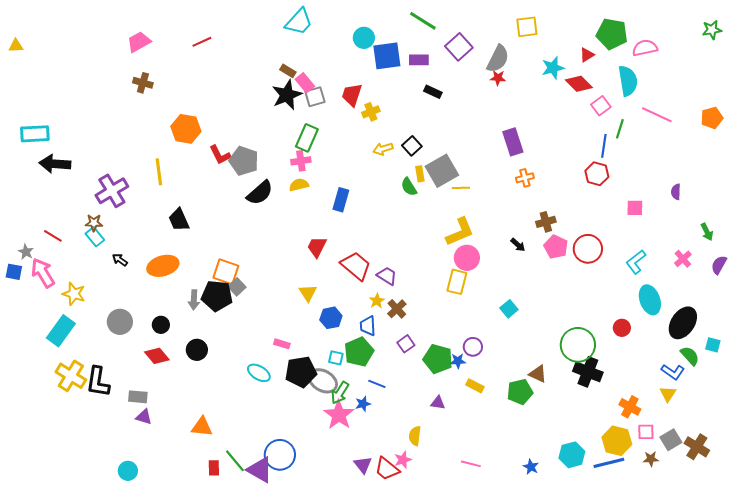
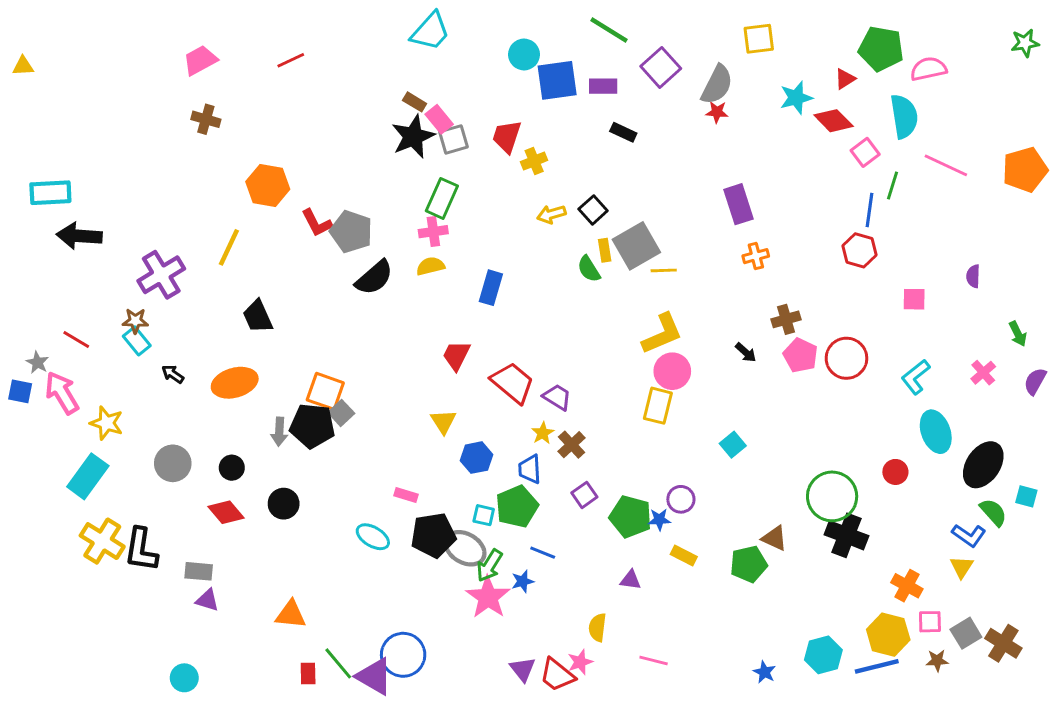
orange pentagon: (712, 118) -> (1025, 170), size x1.4
yellow line: (159, 172) -> (229, 247), turned 32
pink line: (471, 464) -> (654, 661), moved

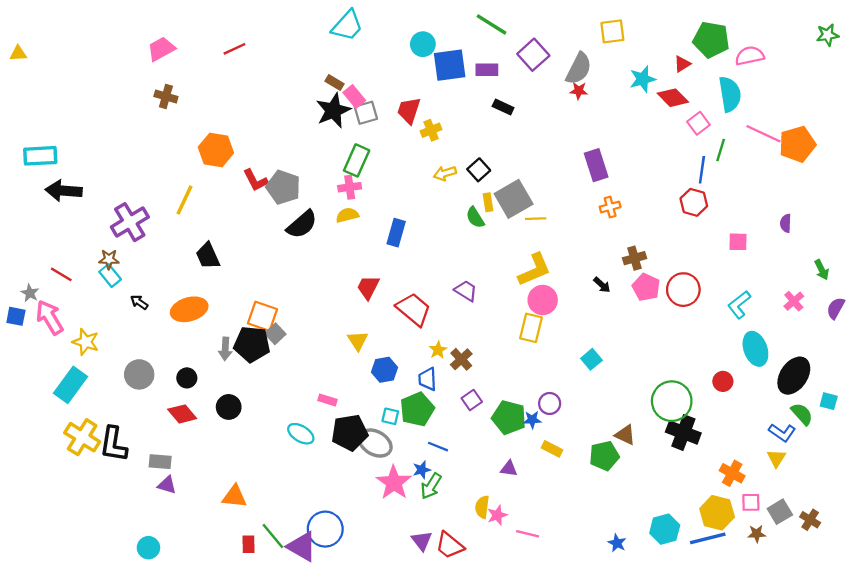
orange pentagon: (1025, 170) -> (797, 144), moved
purple trapezoid: (557, 397) -> (466, 291), moved
green arrow: (489, 566) -> (431, 486), moved
brown cross: (1003, 643) -> (810, 520), size x0.7
pink star: (580, 662) -> (497, 515), moved

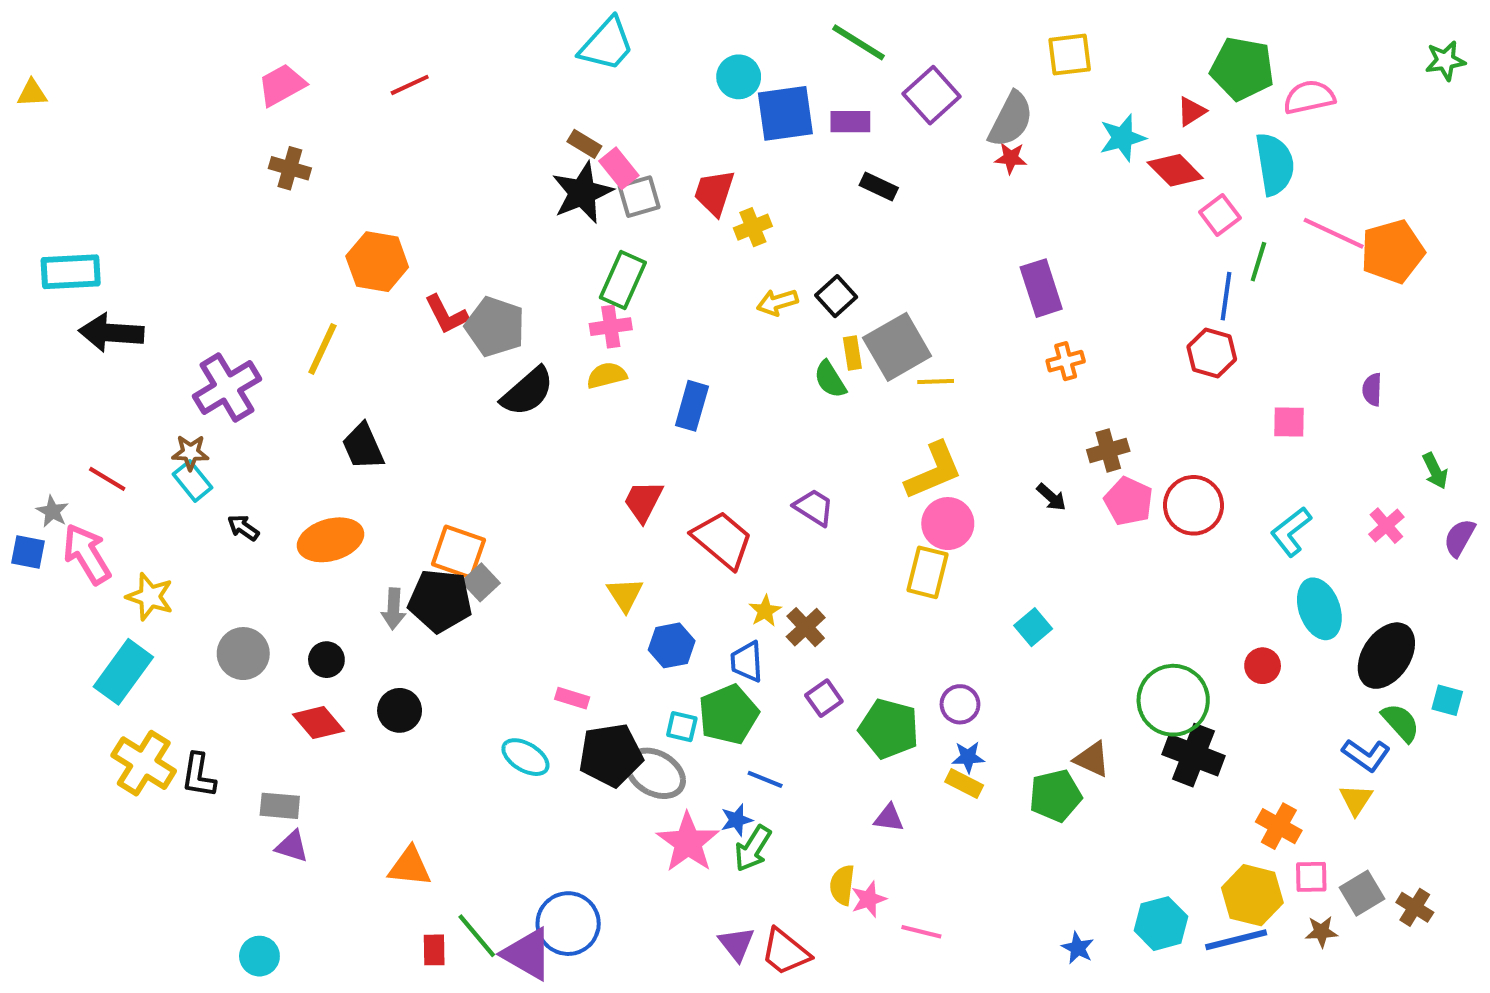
blue star: (532, 420) -> (968, 757), moved
black L-shape: (114, 444) -> (199, 775), size x0.7

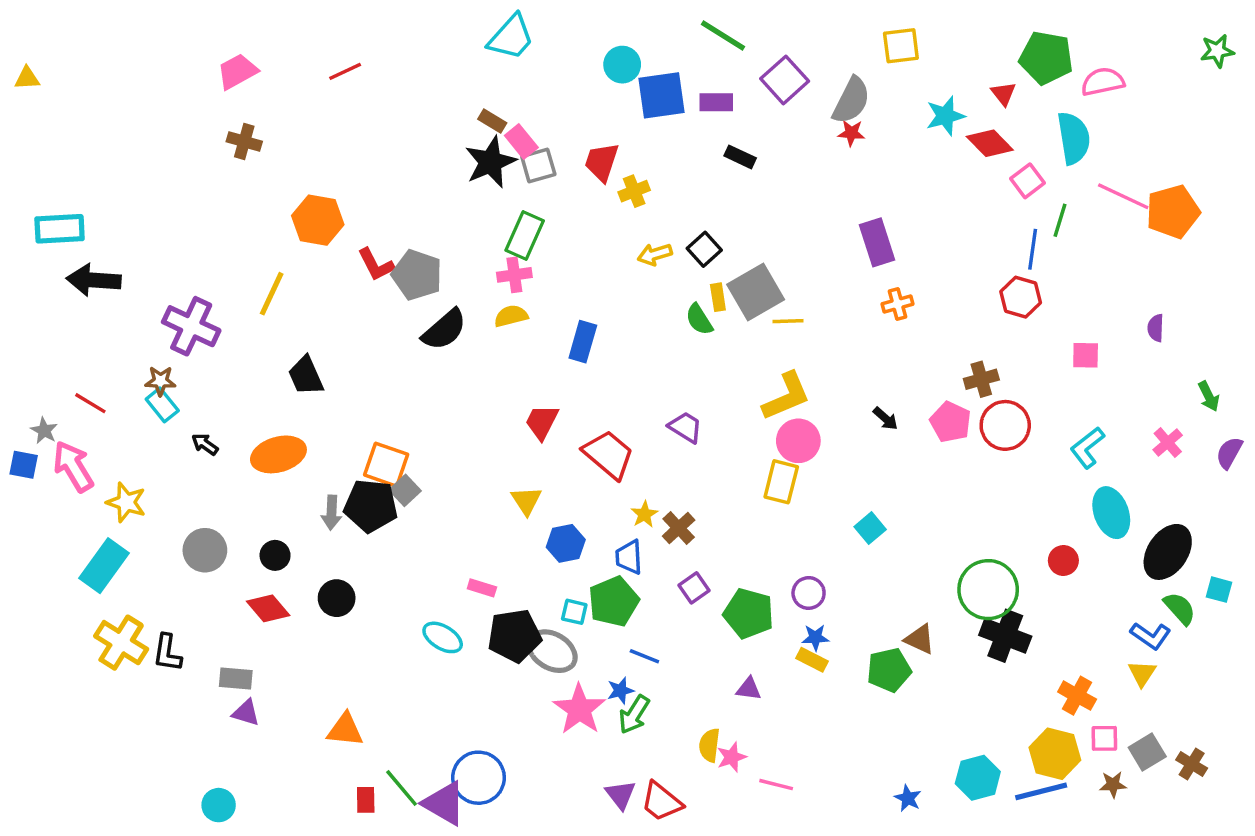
red triangle: (1191, 111) -> (1004, 94), turned -36
purple cross: (227, 388) -> (191, 326), turned -34
brown cross: (1108, 450) -> (981, 379), moved

